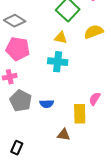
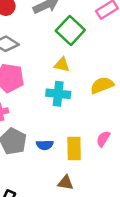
yellow semicircle: (94, 32) -> (102, 85), moved
yellow rectangle: (80, 114) -> (74, 149), moved

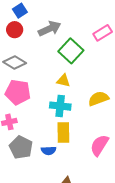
pink semicircle: (103, 139) -> (99, 145), size x1.5
yellow rectangle: (74, 149) -> (63, 133), moved

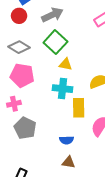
green square: (71, 51) -> (55, 42), moved
yellow rectangle: (63, 133) -> (79, 108), moved
blue semicircle: (49, 151) -> (67, 140), moved

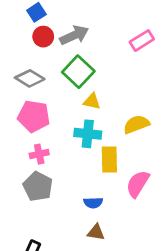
red circle: (19, 16) -> (43, 37), moved
pink cross: (14, 104) -> (39, 154), moved

